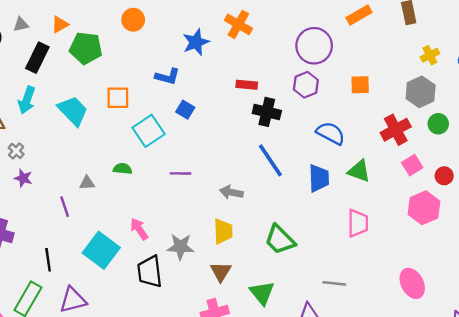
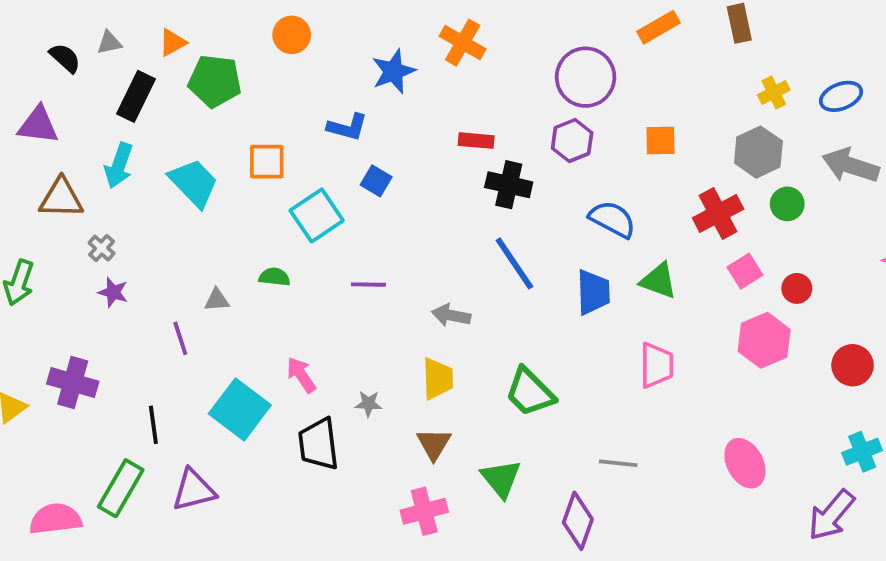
gray star: (180, 247) -> (368, 404), size x0.6

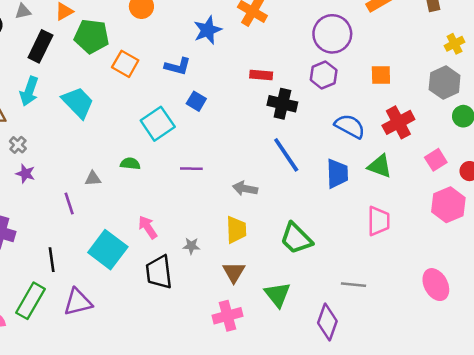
orange square: (267, 162) -> (125, 64), moved, turned 30
red cross: (718, 214) -> (398, 122), moved

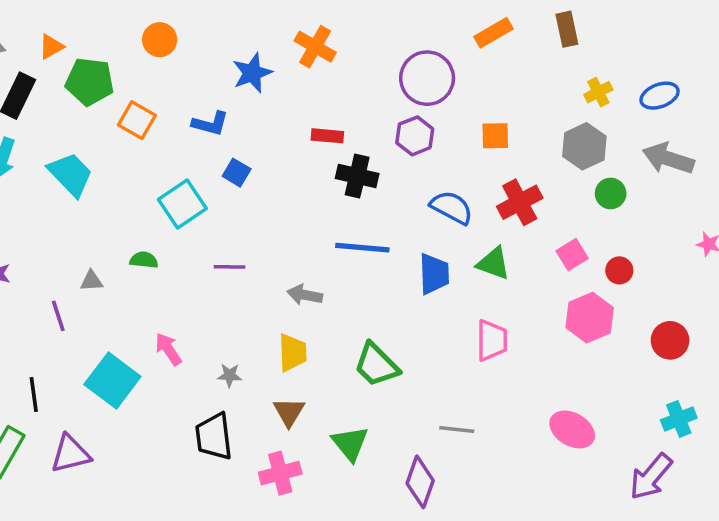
blue line: (286, 155) -> (362, 248), turned -51
black trapezoid: (159, 272) -> (214, 436), moved
pink ellipse: (436, 285) -> (572, 429), turned -32

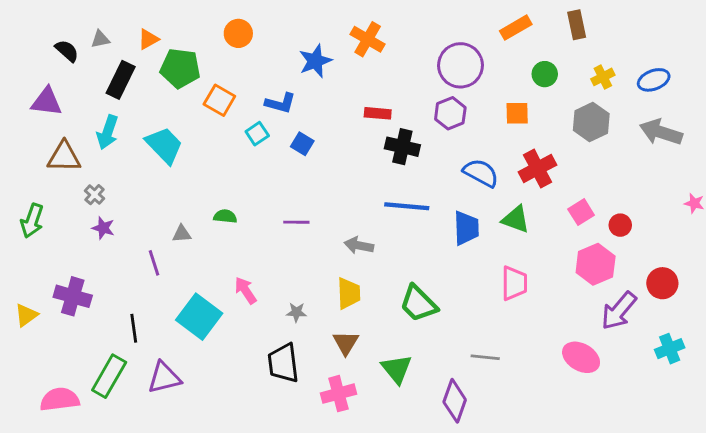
green circle: (611, 193) -> (545, 74), moved
cyan square: (182, 204) -> (257, 134), moved, size x0.6
purple arrow: (651, 477) -> (619, 311), moved

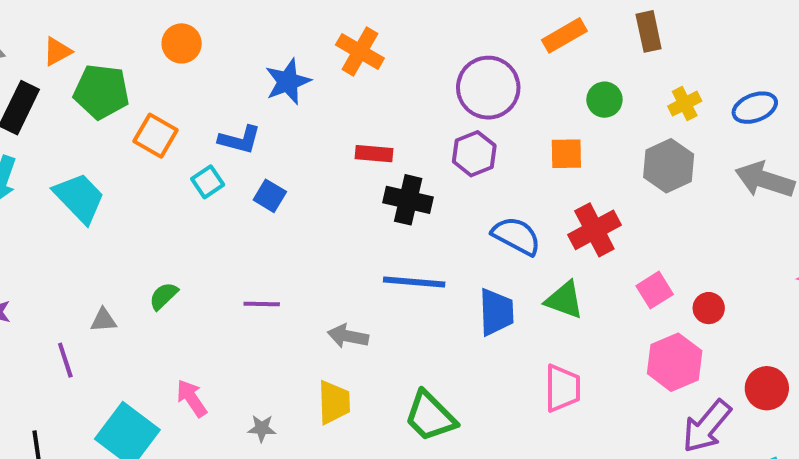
green semicircle: (225, 216) -> (164, 296), turned -50

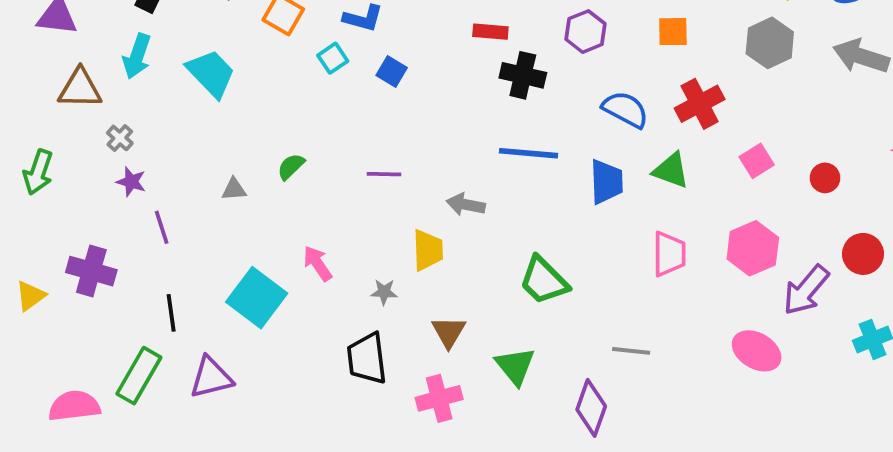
red circle: (709, 308) -> (825, 178), moved
purple line: (65, 360) -> (162, 227), moved
pink hexagon: (675, 362) -> (753, 248), moved
yellow trapezoid: (334, 402) -> (428, 250), moved

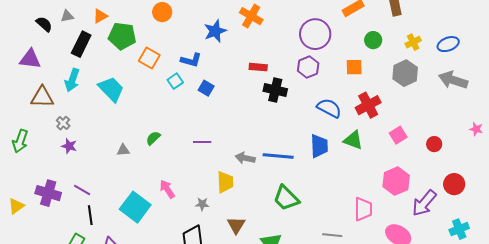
blue line: (528, 153) -> (278, 156), moved
purple line: (162, 227) -> (82, 190), moved, turned -42
pink trapezoid: (669, 254) -> (363, 209), moved

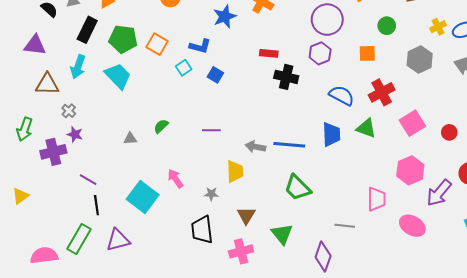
green pentagon: (122, 36) -> (123, 39), moved
yellow cross: (413, 42) -> (438, 27), moved
pink square: (398, 135) -> (412, 123), size x1.4
purple cross: (48, 193) -> (53, 152), moved, turned -30

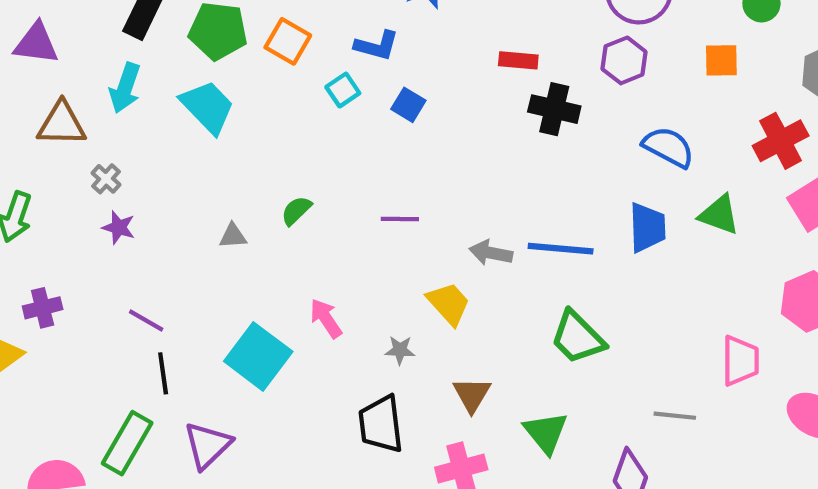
red cross: (382, 92) -> (781, 141), moved
purple cross: (53, 152) -> (43, 308), moved, size x0.7
yellow trapezoid: (235, 171) -> (449, 304), turned -40
purple triangle: (118, 240) -> (207, 445), turned -30

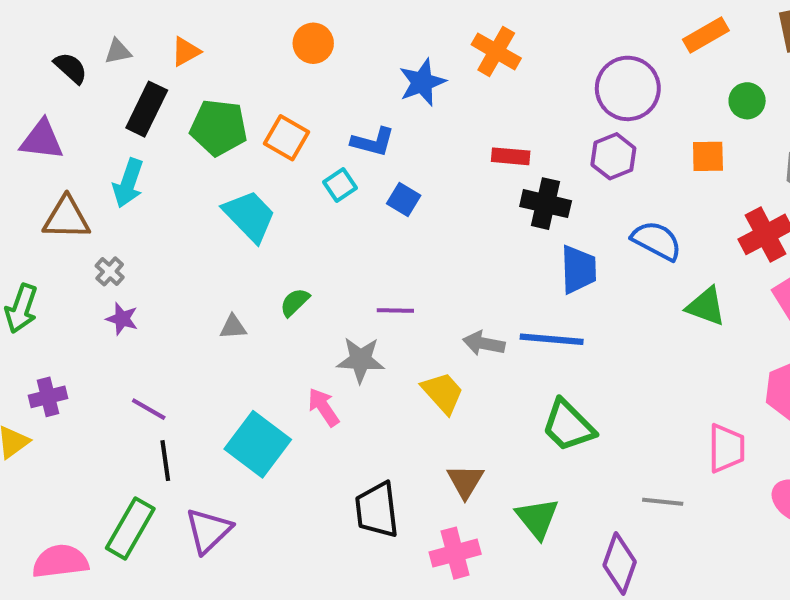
cyan trapezoid: (207, 107) -> (249, 216), moved
blue trapezoid: (647, 227) -> (578, 269), moved
gray star: (400, 350) -> (361, 360), moved, size x1.6

